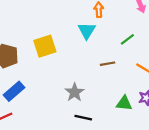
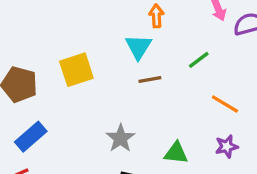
brown line: (108, 64) -> (150, 79), moved
green triangle: (124, 103) -> (176, 153), moved

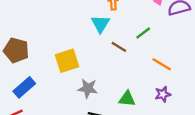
yellow square: (76, 70) -> (67, 61), moved
brown line: (150, 79) -> (119, 47), moved, turned 42
gray star: (120, 138) -> (88, 88), turned -30

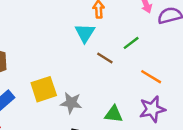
yellow square: (67, 61) -> (44, 89), moved
purple star: (163, 94) -> (152, 109), size x1.5

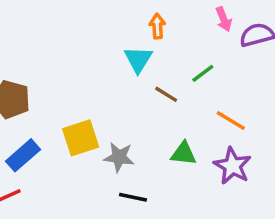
purple star: (152, 109) -> (232, 166), turned -30
green triangle: (114, 114) -> (184, 154), moved

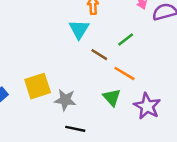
orange line: (231, 120) -> (124, 73), moved
green triangle: (184, 154) -> (112, 97), turned 42

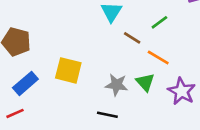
yellow square: (38, 86) -> (68, 70), turned 32
gray star: (65, 100) -> (117, 85), moved

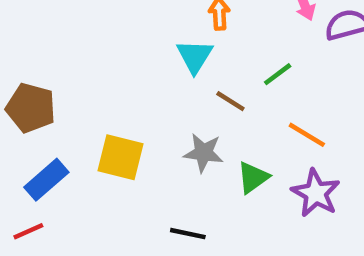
orange line: (158, 57) -> (307, 135), moved
green triangle: (145, 82) -> (253, 177), turned 36
gray star: (117, 85) -> (204, 153), moved

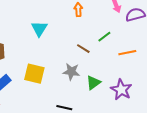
cyan triangle: (195, 56) -> (39, 29), moved
orange line: (307, 135) -> (127, 53), moved, turned -42

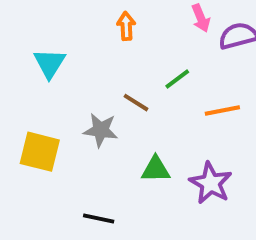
gray star: (71, 72) -> (101, 130), moved
green triangle: (93, 83) -> (156, 169), turned 35

